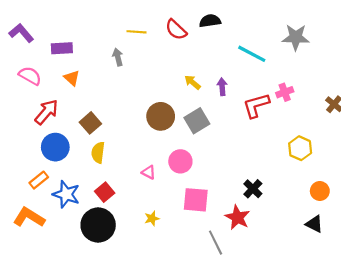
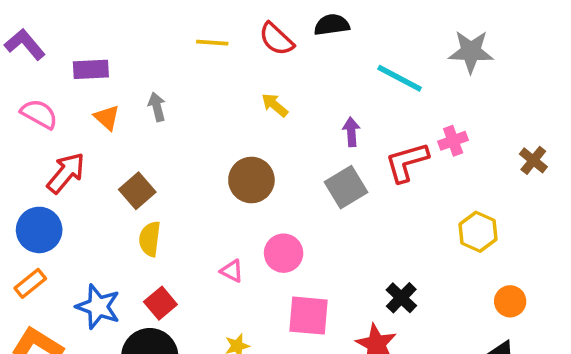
gray arrow: (118, 57) -> (157, 107), moved
yellow arrow: (192, 82) -> (275, 105), moved
gray square: (197, 121) -> (346, 187), moved
blue circle: (55, 147) -> (39, 230), moved
orange rectangle: (39, 180) -> (30, 283), moved

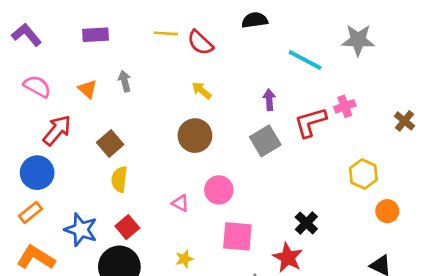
red semicircle: (276, 39) -> (200, 43), moved
purple rectangle: (91, 69) -> (95, 35), moved
yellow arrow: (275, 105) -> (202, 90), moved
orange circle: (510, 301) -> (387, 211), moved

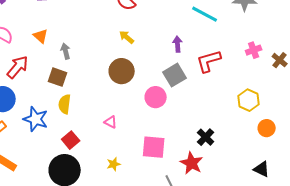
gray arrow: (125, 81) -> (66, 51), moved
pink cross: (345, 106) -> (254, 50), moved
brown square: (110, 143) -> (58, 77), turned -30
pink circle: (219, 190) -> (156, 97), moved
blue star: (81, 230) -> (36, 119), moved

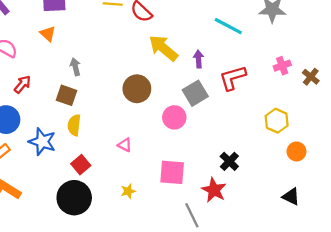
orange triangle: (41, 36) -> (48, 34), moved
yellow arrow: (127, 37) -> (163, 48), moved, size x1.8
red arrow: (18, 67) -> (22, 84), size x0.7

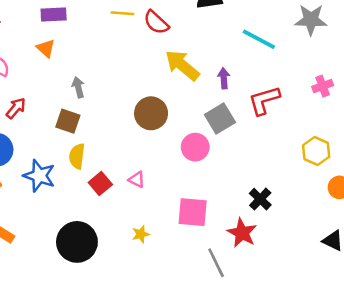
red square: (81, 165) -> (100, 183), moved

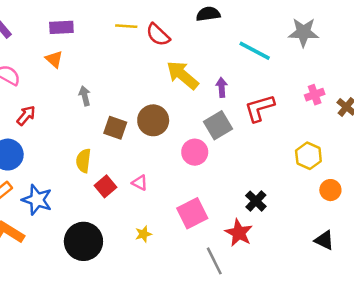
brown square: (68, 121) -> (115, 128), moved
blue star: (39, 176) -> (37, 200), moved
pink square: (193, 212) -> (192, 213), turned -32

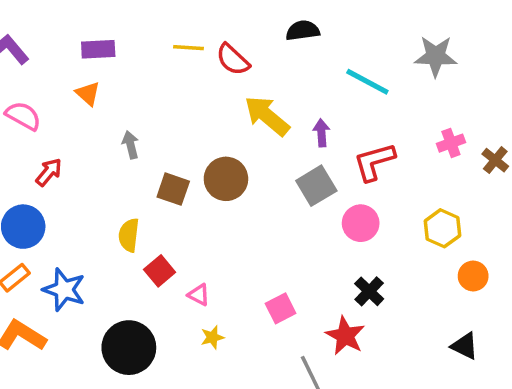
pink circle: (195, 152) -> (361, 223), moved
pink triangle: (140, 183) -> (199, 295), moved
pink square: (192, 213) -> (281, 308), size x0.7

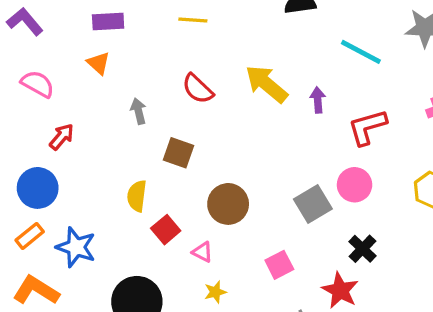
red semicircle: (233, 60) -> (198, 89), moved
brown circle: (226, 179) -> (228, 204), moved
gray square: (316, 186) -> (313, 204), moved

